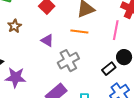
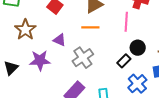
brown star: (15, 26) -> (25, 30), size x1.5
purple star: (15, 77) -> (40, 60), moved

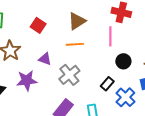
black rectangle: (124, 61) -> (107, 84), moved

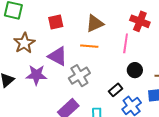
red square: (38, 25) -> (56, 22), turned 35
purple triangle: (45, 59) -> (58, 56), size x1.5

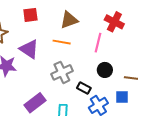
gray cross: (79, 76) -> (62, 72), moved
black rectangle: (116, 90) -> (84, 88), turned 64

